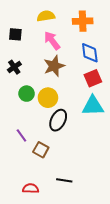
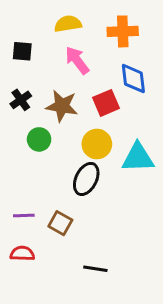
brown star: (54, 66) -> (62, 106), moved, turned 30
red square: (93, 78) -> (106, 103), moved
yellow circle: (48, 98) -> (97, 144), moved
purple line: (21, 135) -> (24, 215), moved, turned -56
red semicircle: (31, 188) -> (22, 254), moved

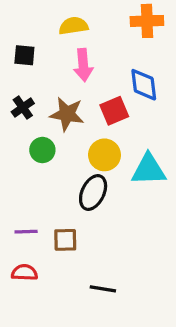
orange cross: (123, 31) -> (147, 21), moved
pink arrow: (77, 60) -> (83, 65), turned -148
brown square: (60, 223) -> (65, 240), turned -30

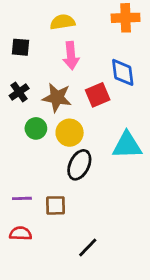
yellow circle: (104, 155) -> (70, 133), moved
black line: (103, 289) -> (88, 247), turned -55

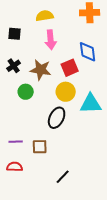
yellow circle: (70, 133) -> (66, 92), moved

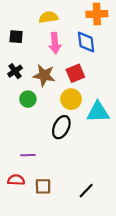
blue diamond: (88, 52) -> (86, 42), moved
purple line: (16, 142) -> (28, 155), moved
brown square: (40, 147) -> (43, 186), moved
black line: (63, 177) -> (86, 191), moved

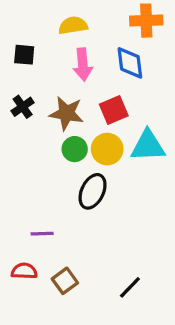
green circle: (28, 99) -> (75, 149), moved
cyan triangle: (98, 112) -> (148, 146), moved
brown square: (43, 186) -> (65, 281), turned -35

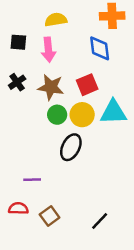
pink arrow: (83, 64) -> (48, 50), moved

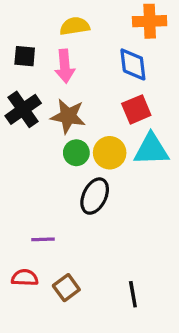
black cross: (17, 82) -> (23, 109), size x1.5
red square: (87, 85) -> (136, 109), moved
black line: (100, 221) -> (133, 294), turned -54

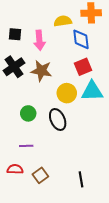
yellow semicircle: (75, 26) -> (63, 21), moved
green circle: (76, 153) -> (28, 113), moved
black ellipse: (95, 196) -> (58, 119), turned -50

